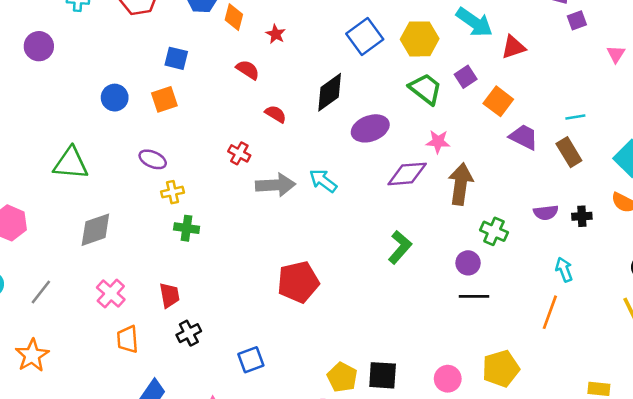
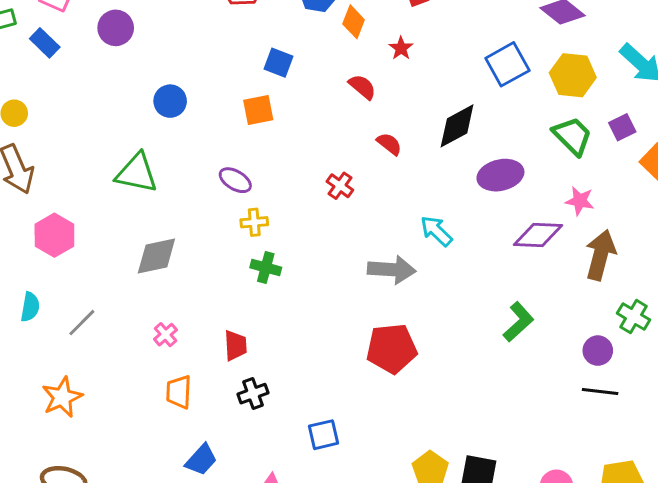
blue circle: (115, 98) -> (170, 101), moved
gray arrow: (276, 185) -> (392, 270), moved
pink cross: (111, 293) -> (165, 335), size x0.7

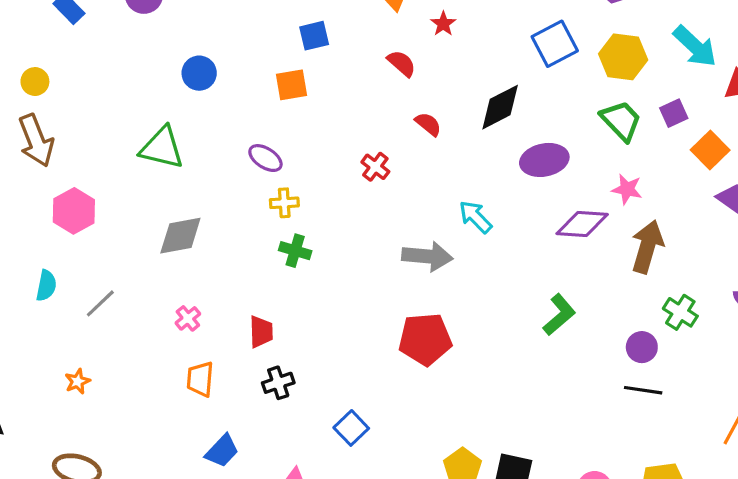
blue square: (279, 63) -> (314, 36), turned -36
orange star: (62, 397) -> (77, 381), size x0.6
blue square: (324, 435) -> (351, 428), turned -32

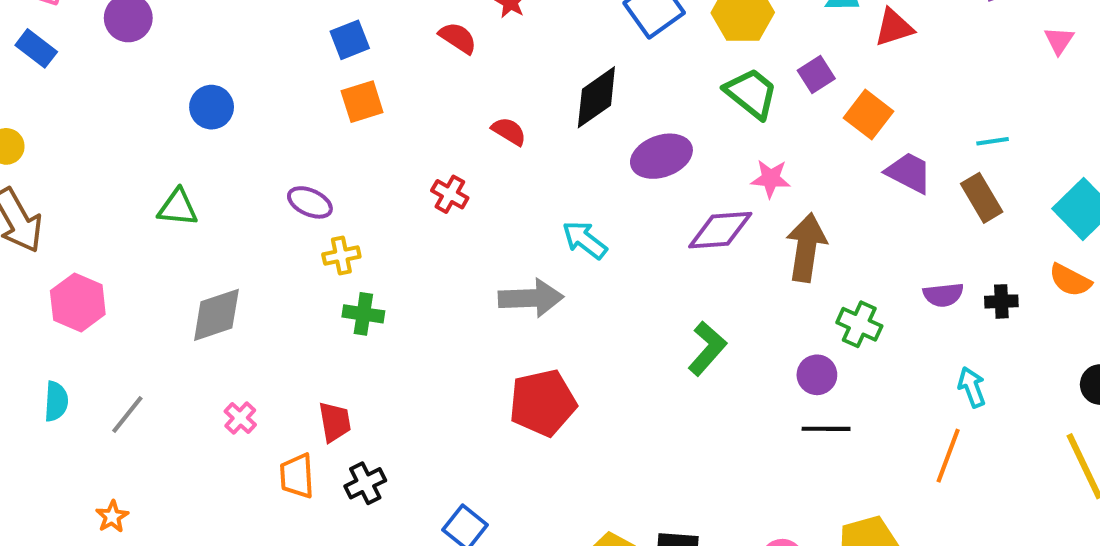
red semicircle: (402, 63) -> (458, 38), moved
orange square: (291, 85) -> (362, 102), moved
green triangle: (162, 148) -> (178, 208), size x0.7
orange trapezoid: (200, 379) -> (297, 476), moved

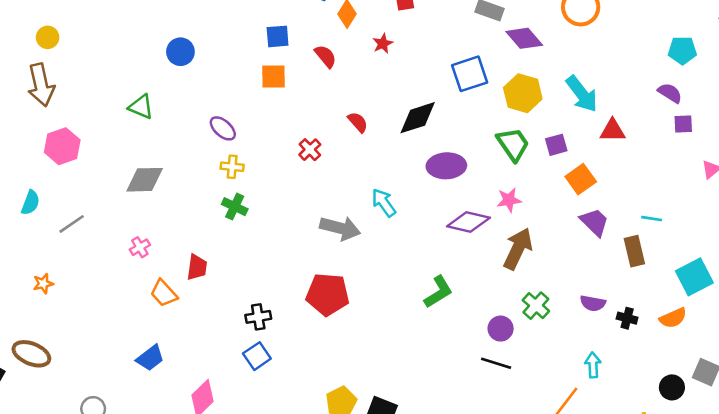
red semicircle: (458, 38) -> (325, 56), moved
pink star: (771, 179) -> (509, 200), turned -30
orange semicircle: (1070, 280) -> (673, 318), turned -68
orange trapezoid: (297, 476) -> (164, 293), turned -56
black cross: (365, 483) -> (258, 317), moved

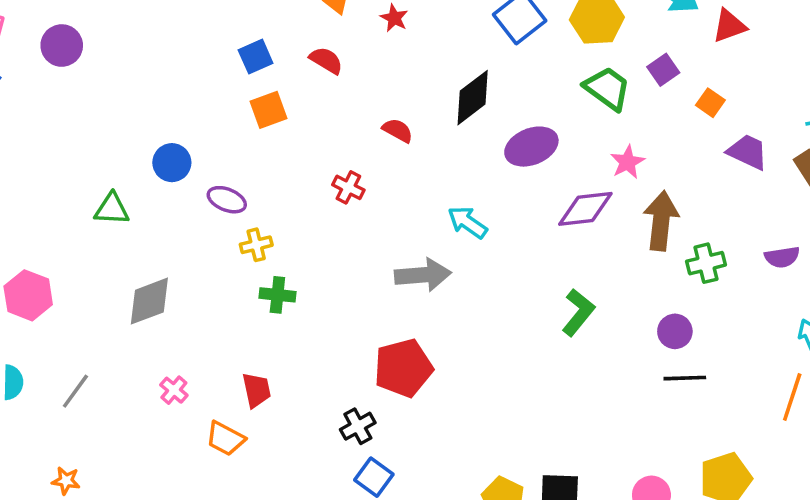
blue circle: (180, 52) -> (172, 163), moved
orange square: (581, 179) -> (710, 103), size x0.7
orange star: (43, 284) -> (66, 481), turned -30
red pentagon: (328, 294) -> (403, 368), moved
green cross: (536, 306) -> (706, 263), moved, turned -36

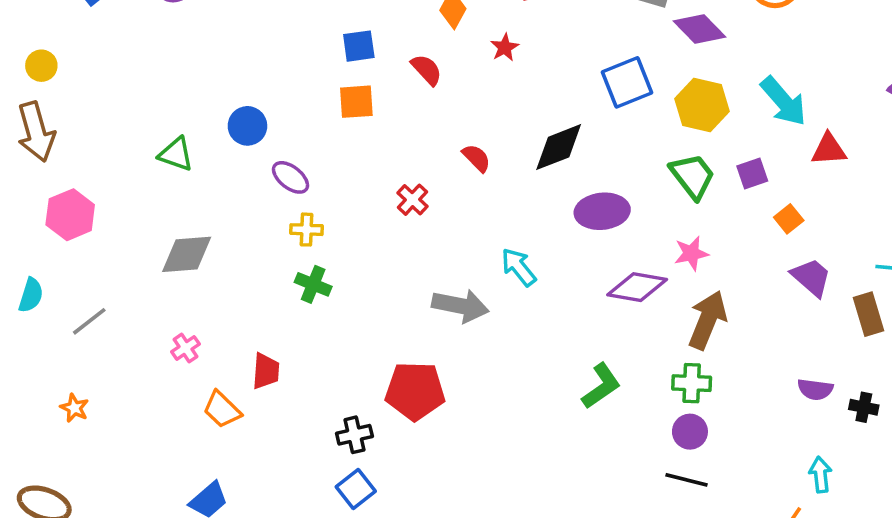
green cross: (706, 263) -> (692, 383), moved
orange star: (66, 481) -> (74, 408), moved

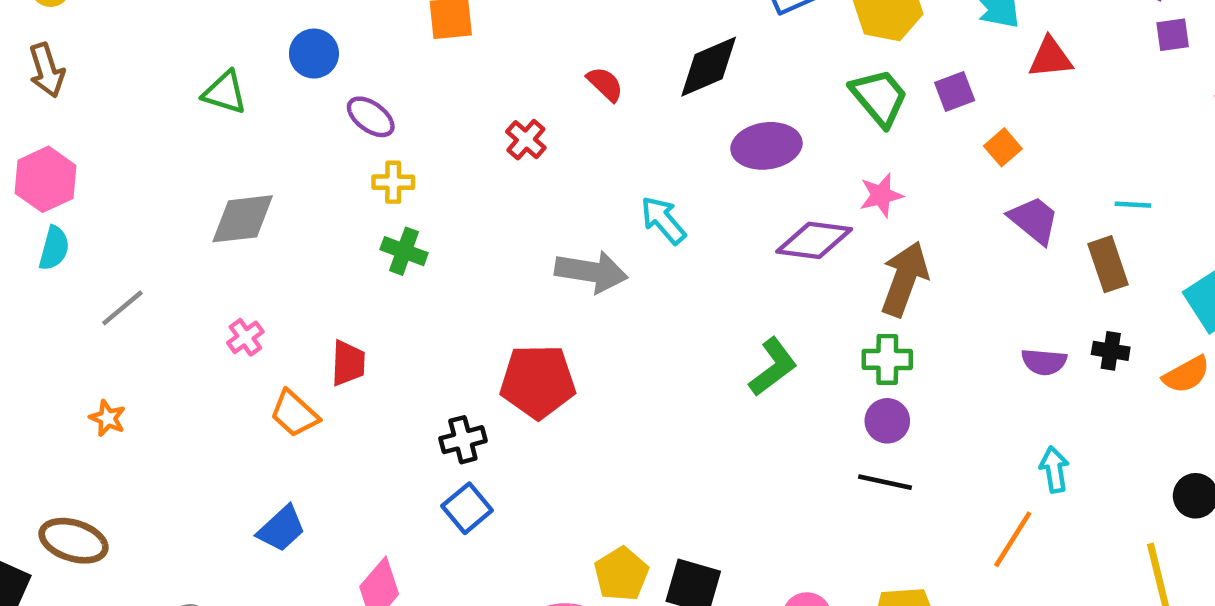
brown arrow: (36, 132) -> (47, 70), size x0.7
pink hexagon: (70, 215) -> (45, 179), moved
cyan semicircle: (31, 295) -> (54, 248), moved
black cross: (864, 407) -> (1111, 351), moved

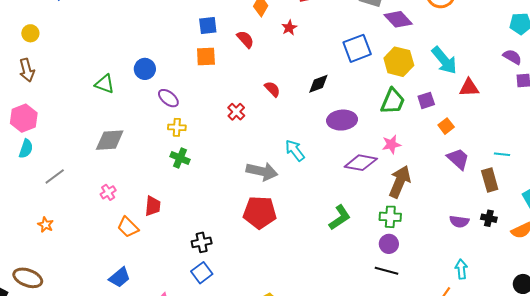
black diamond: (709, 67) -> (318, 84), size x0.7
green trapezoid: (879, 97) -> (393, 101), turned 60
red pentagon: (538, 382) -> (260, 212), moved

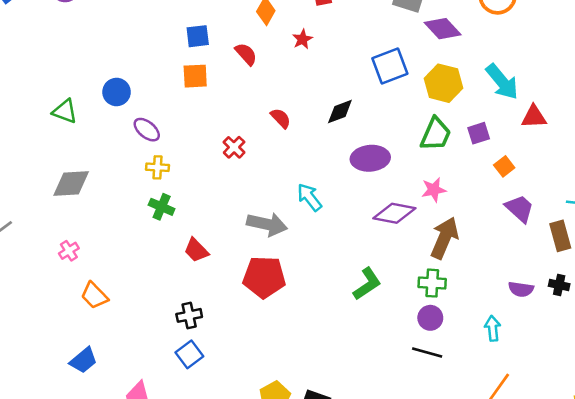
red trapezoid: (153, 206) -> (196, 250), moved, turned 130
cyan arrow: (461, 269) -> (493, 328), moved

